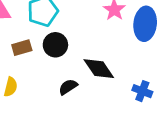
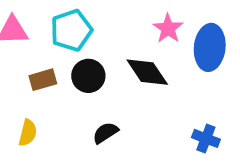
black diamond: (99, 69) -> (147, 72), moved

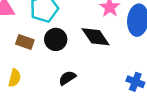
brown rectangle: (43, 80) -> (25, 42), turned 36

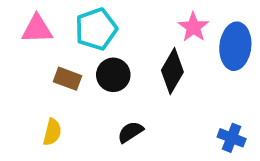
black diamond: (96, 37) -> (172, 71), turned 64

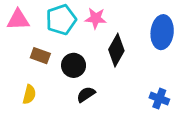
pink star: (193, 27) -> (96, 18), moved, turned -30
black circle: (113, 75) -> (74, 65), moved

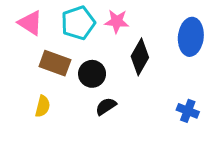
pink triangle: (18, 20) -> (30, 23), turned 35
brown rectangle: (40, 56) -> (55, 63), size x1.4

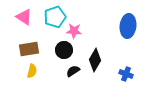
pink star: (117, 21) -> (74, 31), moved
black diamond: (140, 57) -> (95, 60), moved
brown rectangle: (55, 63) -> (29, 49), moved, turned -30

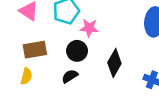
yellow semicircle: (32, 71) -> (26, 76), moved
black semicircle: (73, 71) -> (70, 76), moved

